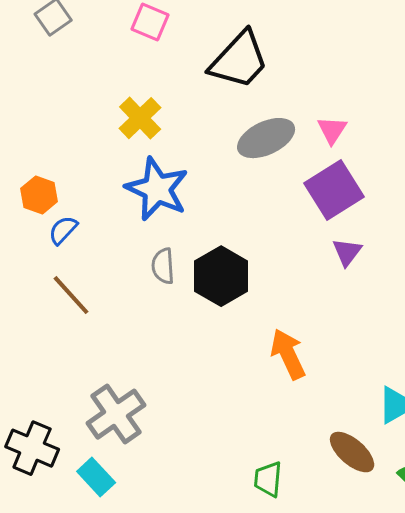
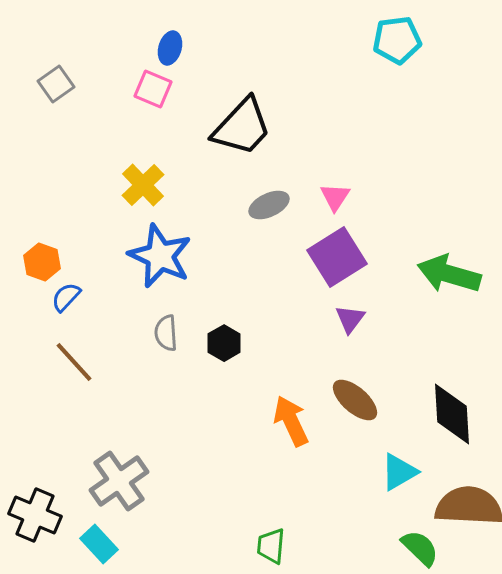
gray ellipse: (266, 138) -> (269, 205), size x0.7
black hexagon: (221, 276) -> (224, 343), size x0.6
brown ellipse: (352, 452) -> (355, 400), moved

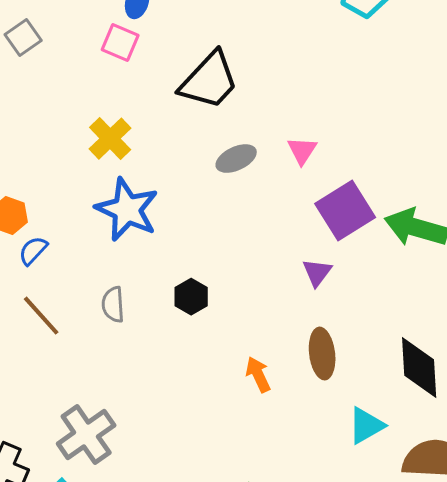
purple square: (337, 257) -> (345, 211), moved
gray semicircle: (166, 333) -> (113, 305), moved
brown ellipse: (355, 400) -> (322, 354), turned 42
orange arrow: (291, 421) -> (258, 375), size x0.7

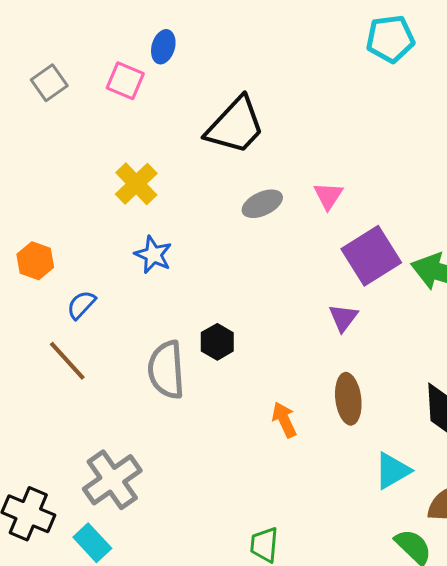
pink square: (120, 43) -> (125, 81), moved
blue star: (127, 210) -> (153, 255), size x0.6
blue semicircle: (33, 251) -> (81, 305), moved
gray semicircle: (113, 305) -> (166, 370), moved, size x1.6

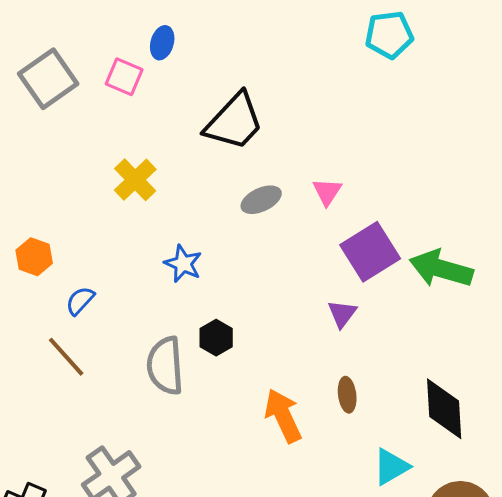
gray square: (49, 83) -> (48, 79), size x1.6
blue star: (153, 255) -> (183, 264), moved
brown ellipse: (348, 399) -> (347, 395), size x0.7
orange arrow: (284, 420) -> (283, 416), size x1.5

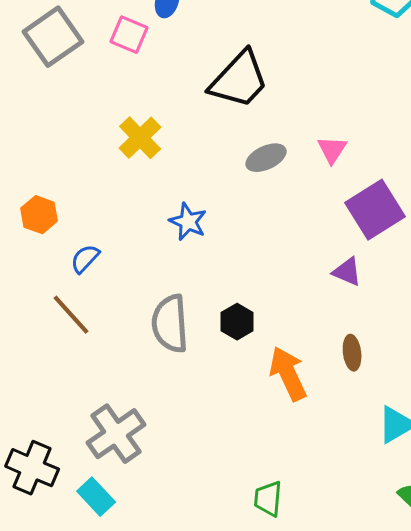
purple triangle: (342, 314) -> (347, 272), turned -44
black hexagon: (216, 338) -> (237, 322), moved

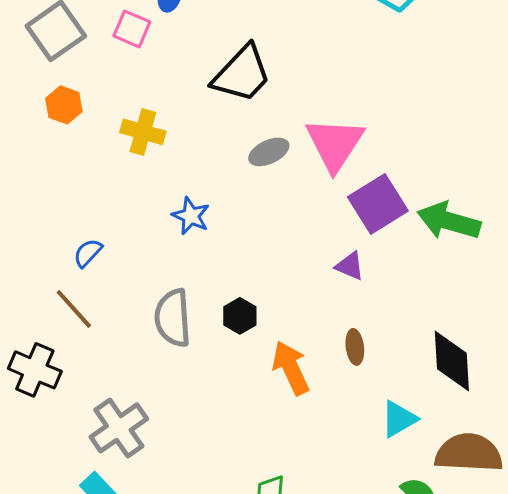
yellow cross: (140, 138) -> (143, 132), turned -30
pink triangle: (332, 150) -> (335, 144), size x2.0
orange hexagon: (39, 215) -> (64, 105), moved
black cross: (32, 468) -> (35, 370), moved

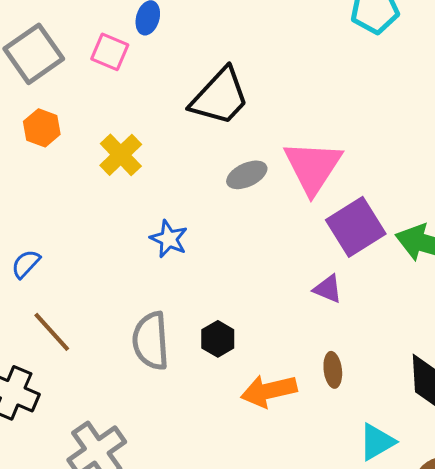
yellow cross: (143, 132) -> (121, 155), turned 30
blue semicircle: (88, 253) -> (26, 264), moved
orange arrow: (291, 368) -> (269, 391), turned -78

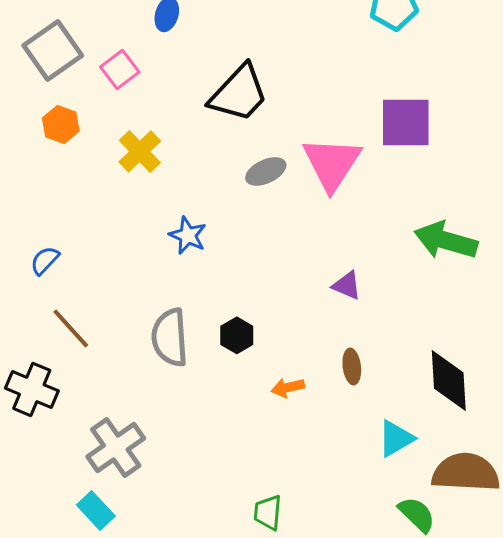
pink square: (110, 52) -> (120, 69), moved, turned 30
purple square: (356, 227) -> (406, 122), moved, turned 32
orange arrow: (269, 391) -> (288, 387), size x0.6

